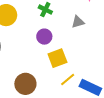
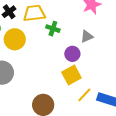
purple circle: (44, 37) -> (72, 54), moved

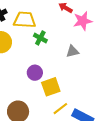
purple circle: (72, 54) -> (35, 73), moved

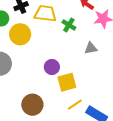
green cross: (40, 38) -> (69, 25), moved

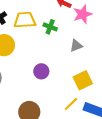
yellow square: (67, 82) -> (83, 80), moved

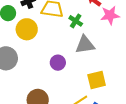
gray triangle: (76, 46) -> (85, 45), moved, size x1.5

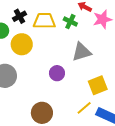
green cross: (76, 21) -> (70, 22), moved

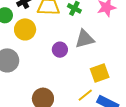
purple circle: (57, 73) -> (60, 50), moved

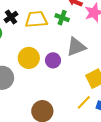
yellow circle: (25, 29) -> (29, 58), moved

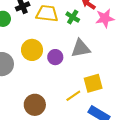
yellow line: (84, 102) -> (73, 96), moved

